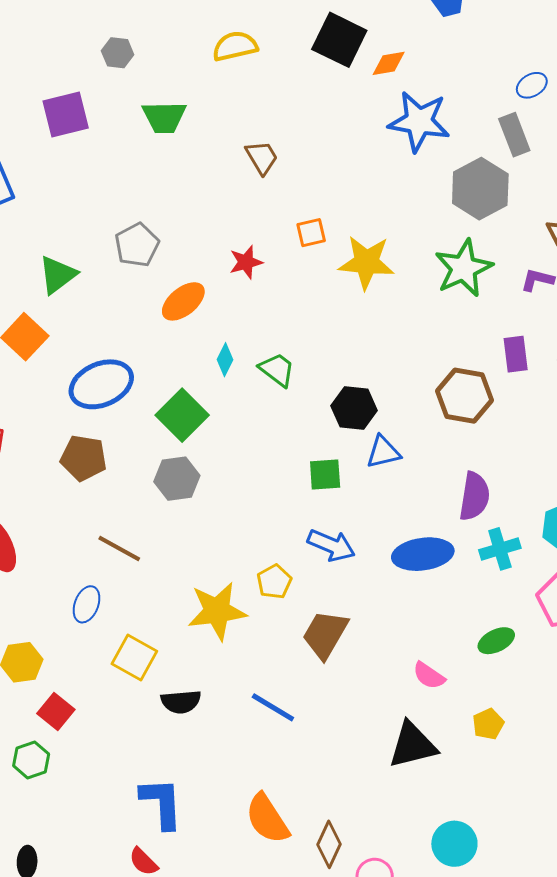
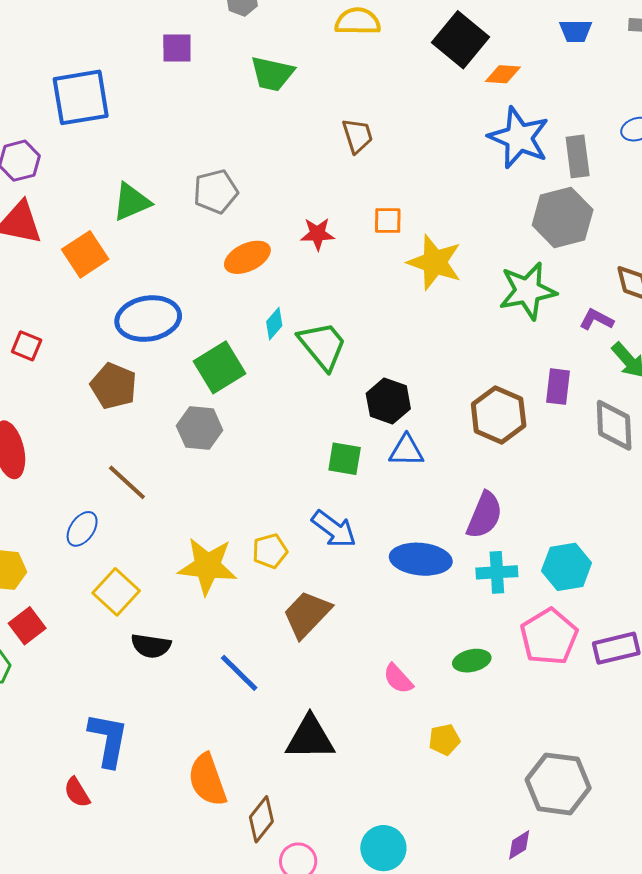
purple square: (66, 115) -> (177, 48), size x0.7
gray rectangle: (514, 135) -> (578, 156), moved
green trapezoid: (277, 370) -> (323, 346), size x1.4
black triangle: (413, 745) -> (310, 738), moved

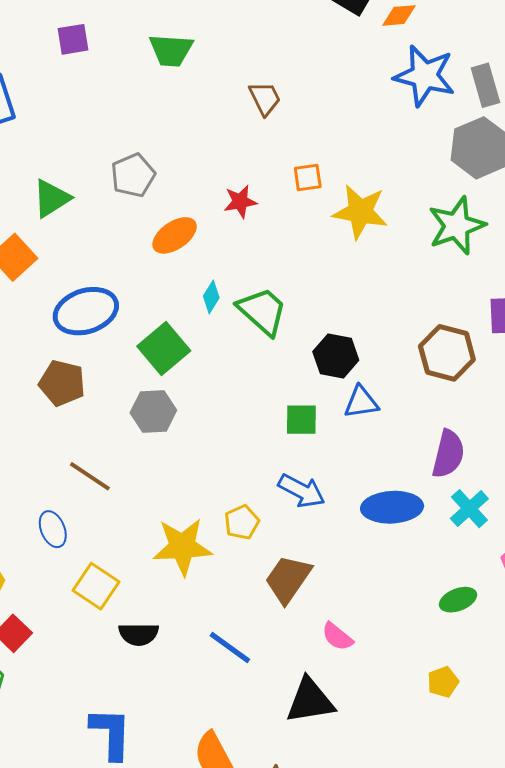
blue ellipse: (82, 529) -> (53, 529), turned -48
cyan cross: (497, 572) -> (469, 509), turned -30
pink semicircle: (398, 679) -> (337, 637), moved

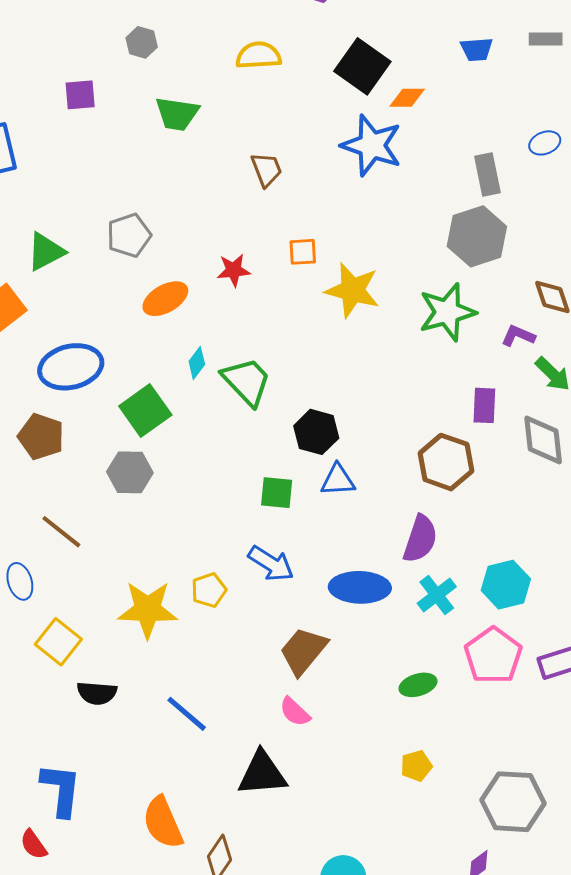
blue star: (425, 76) -> (372, 145), moved
brown hexagon: (447, 353) -> (446, 462), moved
brown trapezoid: (288, 579) -> (303, 651), moved
yellow pentagon: (443, 682) -> (416, 766), moved

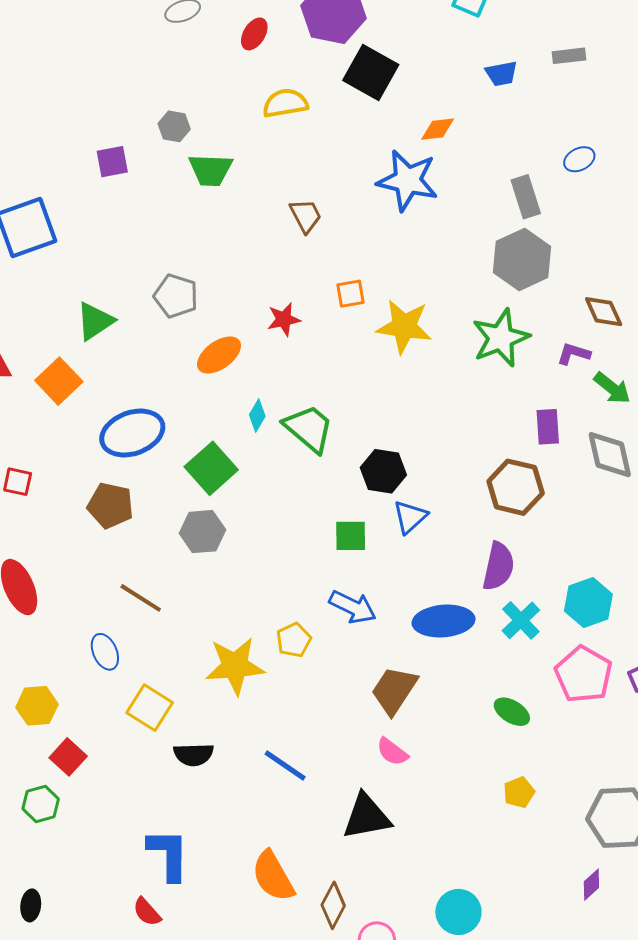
gray hexagon: (142, 42) -> (174, 126), moved
black square: (362, 66) -> (371, 73), moved
gray pentagon: (129, 235) -> (176, 296), turned -30
blue triangle: (338, 480) -> (410, 517), turned -33
green ellipse: (418, 685) -> (512, 712), turned 54

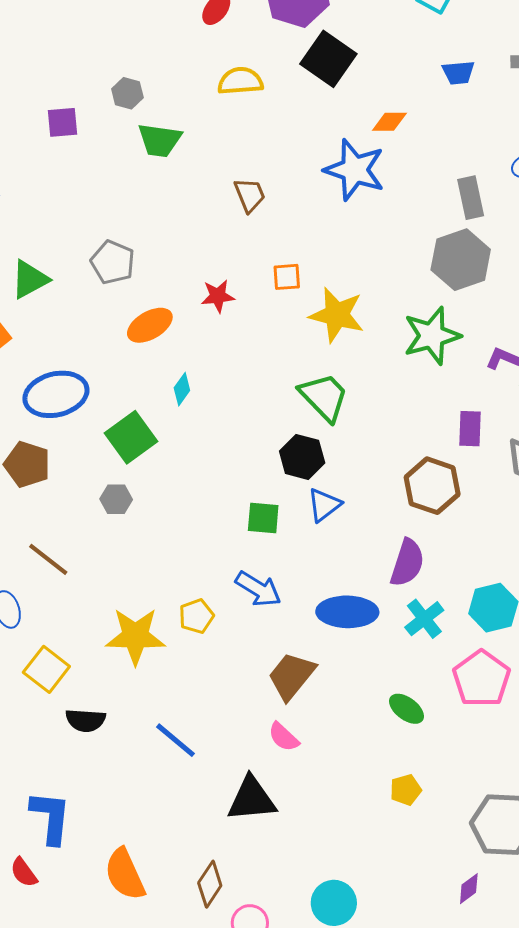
green trapezoid: (309, 428) -> (324, 397), moved
gray hexagon: (202, 532) -> (116, 499), size x0.7
orange semicircle: (273, 876) -> (125, 874), moved

